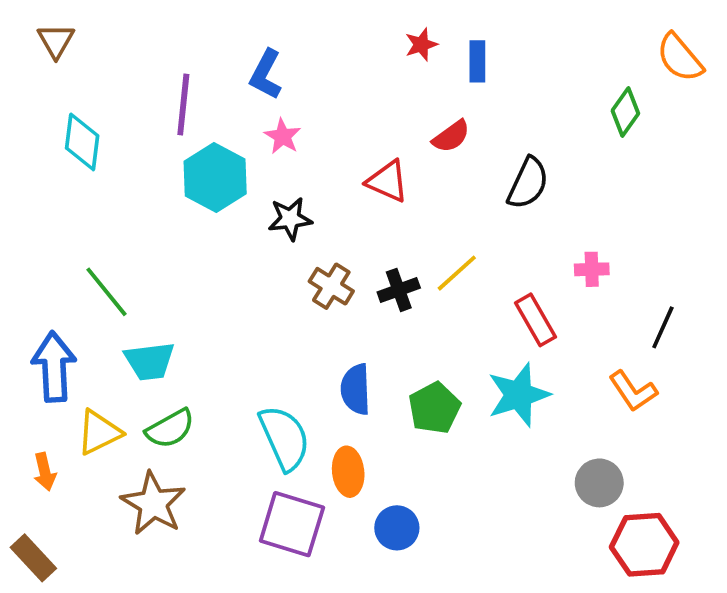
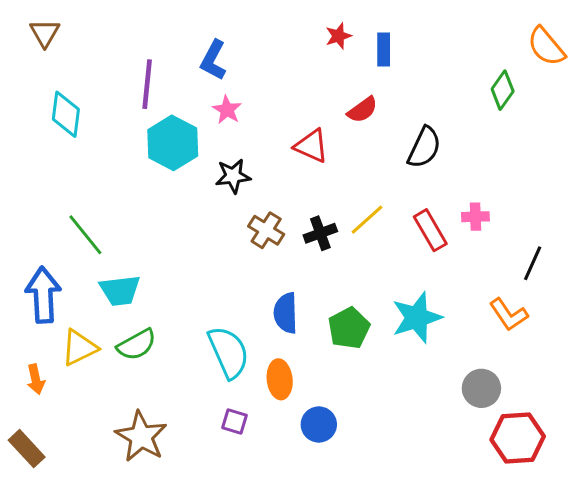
red rectangle: (536, 320) -> (430, 230), moved
brown star: (153, 504) -> (141, 437), moved
purple square: (292, 524) -> (234, 421), size x0.5

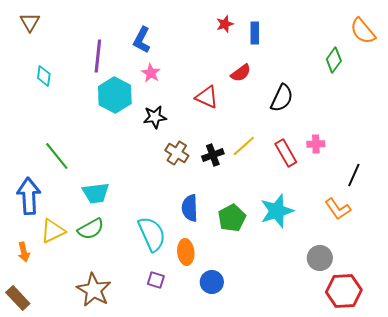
cyan diamond: (66, 114) -> (44, 76), size x0.7
cyan trapezoid: (120, 290) -> (96, 193), moved

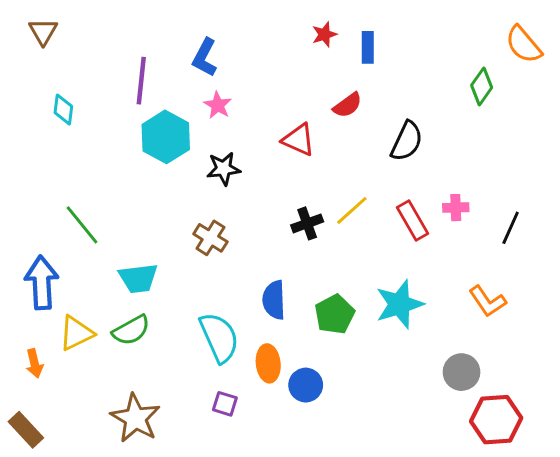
brown cross: (177, 153) -> (210, 238), moved
black line: (354, 175) -> (511, 228), moved
blue circle: (212, 282) -> (306, 385), moved

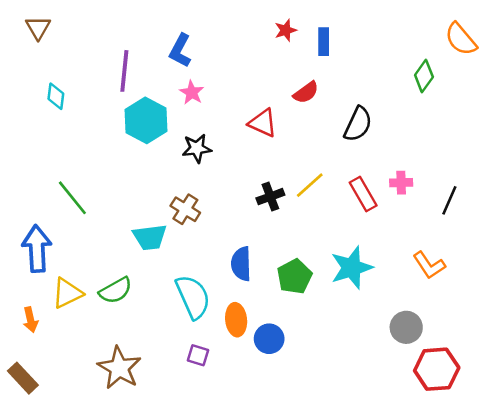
cyan trapezoid: (138, 278) -> (150, 237), moved

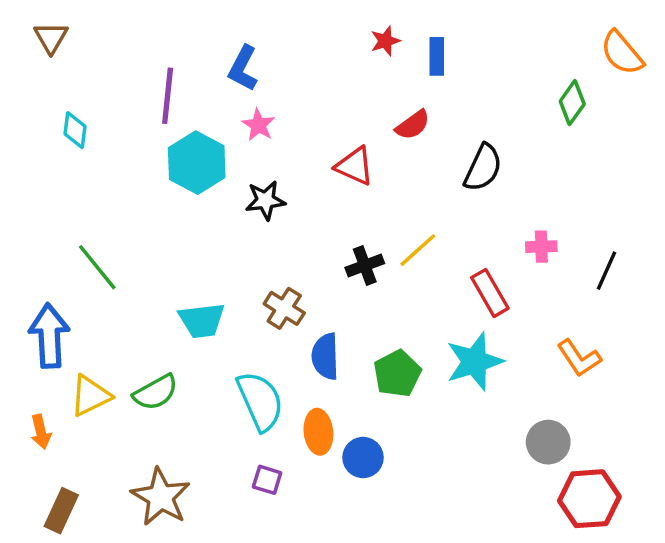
red rectangle: (363, 194) -> (490, 293), moved
brown cross: (185, 209) -> (284, 308), moved
brown rectangle: (23, 378) -> (61, 511), moved, turned 68

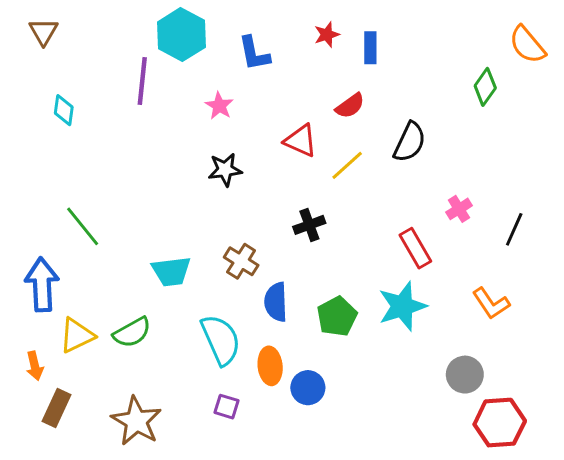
blue L-shape: (243, 68) -> (254, 53), moved, turned -39
cyan hexagon: (197, 163) -> (181, 35), moved
pink cross: (541, 247) -> (459, 209), turned -30
yellow line: (418, 250) -> (347, 165), moved
brown rectangle: (61, 511) -> (56, 408), moved

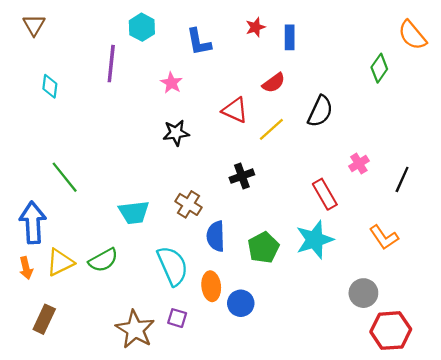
cyan hexagon: (181, 35) -> (142, 27), size x0.7
orange arrow: (35, 366) -> (26, 268), moved
brown star: (136, 421) -> (135, 329), moved

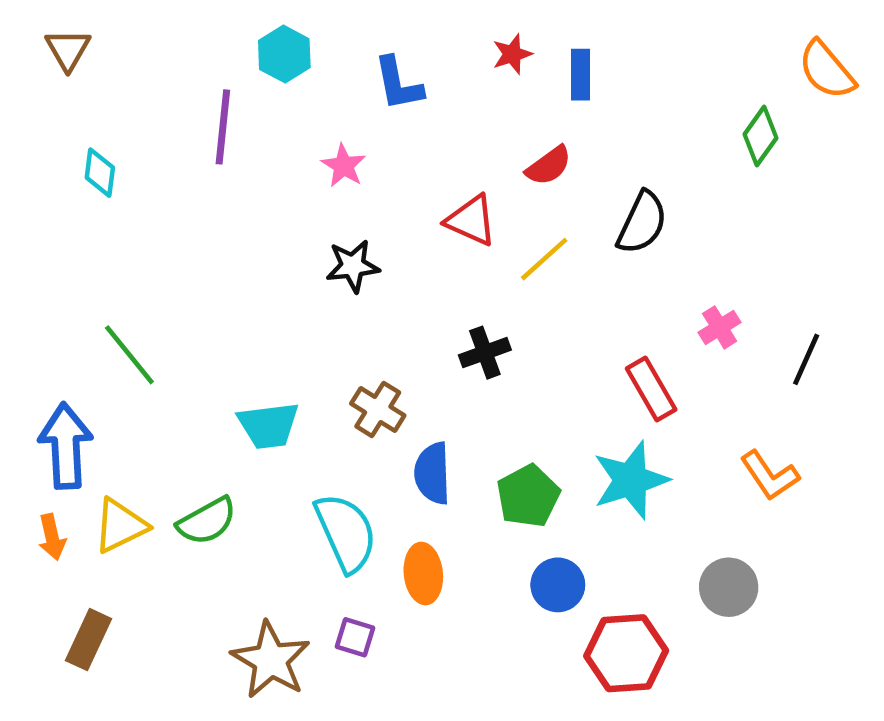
blue circle: (241, 303) -> (558, 585), moved
red hexagon: (391, 331) -> (626, 653), moved

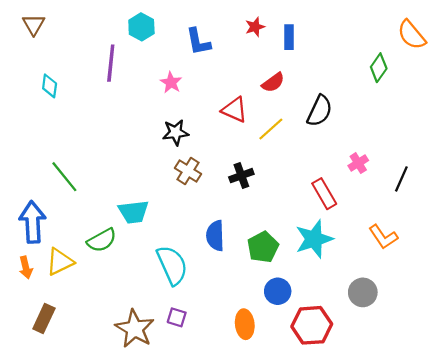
brown cross: (378, 409) -> (188, 171), moved
green semicircle: (207, 521) -> (102, 240), moved
orange ellipse: (423, 574) -> (245, 324), moved

